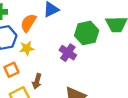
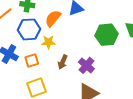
purple cross: (68, 53) -> (86, 65), moved
brown arrow: (37, 81) -> (63, 62), moved

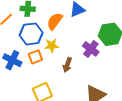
orange square: (32, 61) -> (35, 57), moved
purple cross: (86, 65) -> (91, 49), moved

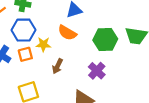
orange semicircle: (55, 21) -> (67, 33), moved, turned -102
purple cross: (91, 49) -> (97, 71), moved

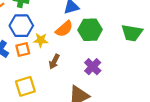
orange semicircle: (67, 33) -> (64, 29), turned -72
green hexagon: (105, 39) -> (90, 30), moved

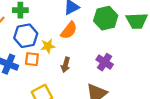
green hexagon: (90, 30) -> (106, 18), moved
orange square: (23, 49) -> (32, 59), turned 32

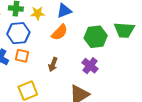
green hexagon: (106, 18) -> (96, 37), moved
yellow star: (48, 46) -> (38, 13), moved

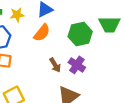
brown arrow: (53, 64) -> (55, 65), moved, turned -48

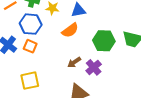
brown arrow: (55, 65) -> (74, 62), turned 72

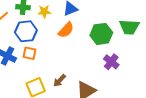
brown arrow: (74, 62) -> (60, 81), moved
purple cross: (94, 67) -> (111, 62), moved

